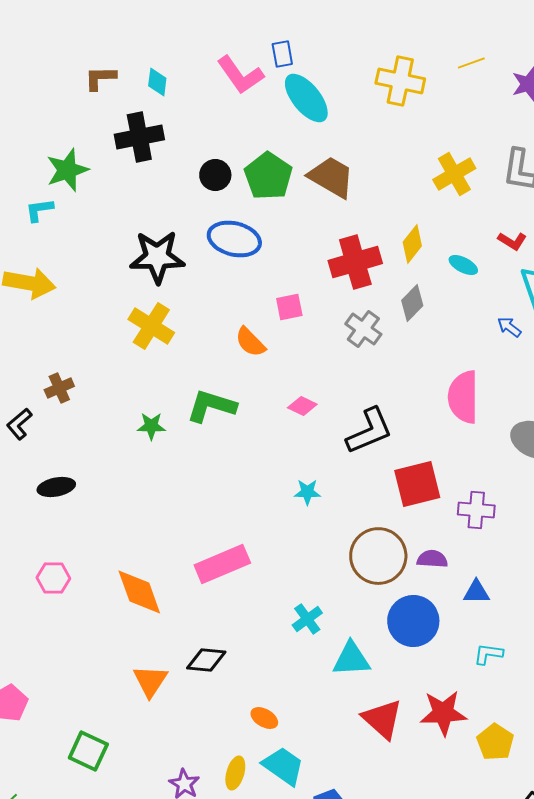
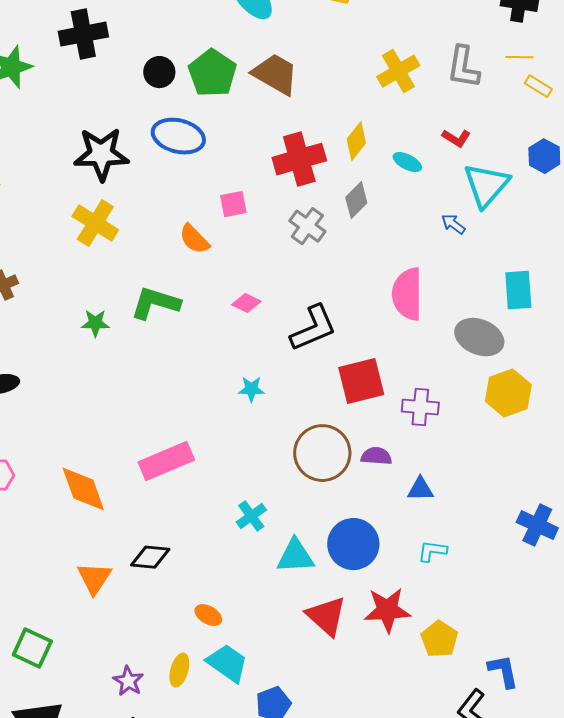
blue circle: (413, 621) -> (353, 544), moved

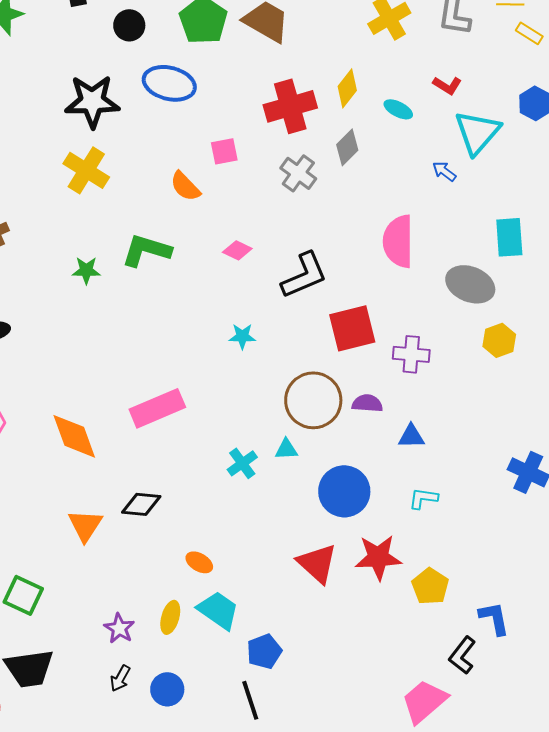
black circle: (159, 72) -> (129, 25), moved
yellow hexagon: (508, 393) -> (499, 340), size x0.7
cyan triangle: (295, 556) -> (286, 449), moved, size x0.6

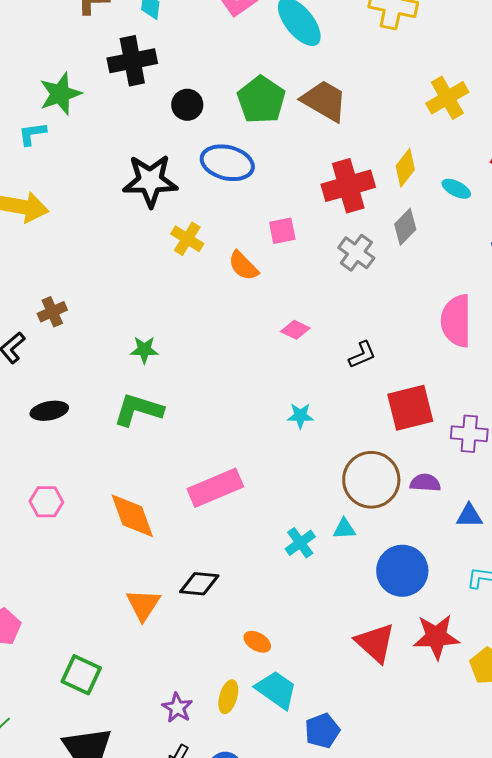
yellow cross: (86, 170) -> (187, 239), moved, size x0.7
green L-shape: (146, 250) -> (138, 410), moved
black L-shape: (304, 275) -> (362, 355), size x0.6

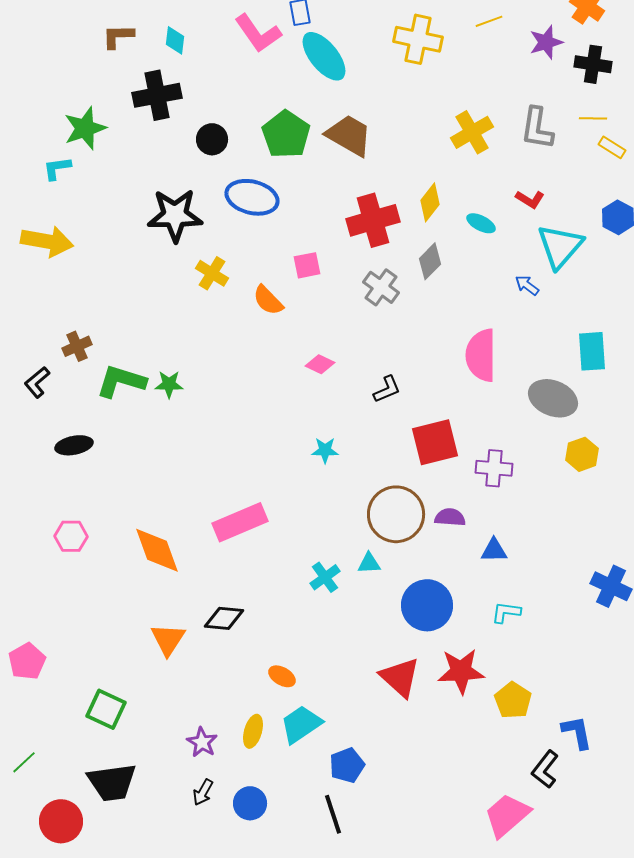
green L-shape: (138, 410) -> (121, 381), moved
cyan trapezoid: (276, 690) -> (301, 724), turned -69

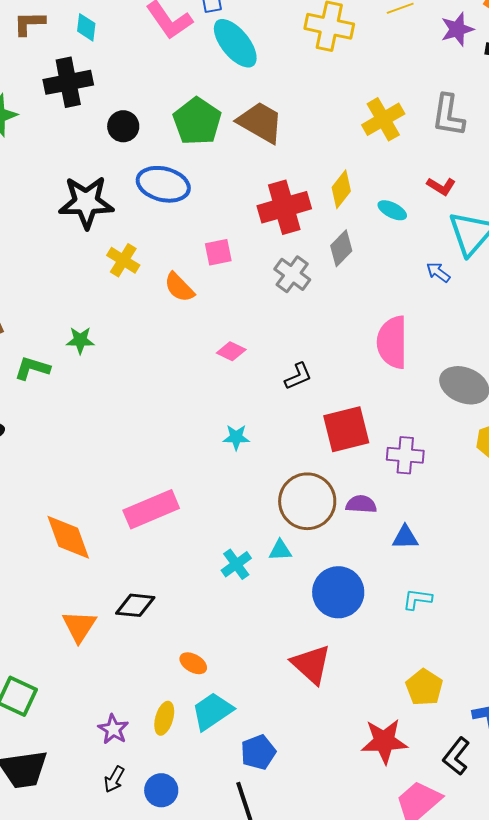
green L-shape: (121, 381) -> (32, 368), size x0.7
green star: (169, 384) -> (80, 340), moved
red star: (461, 671) -> (384, 741), moved

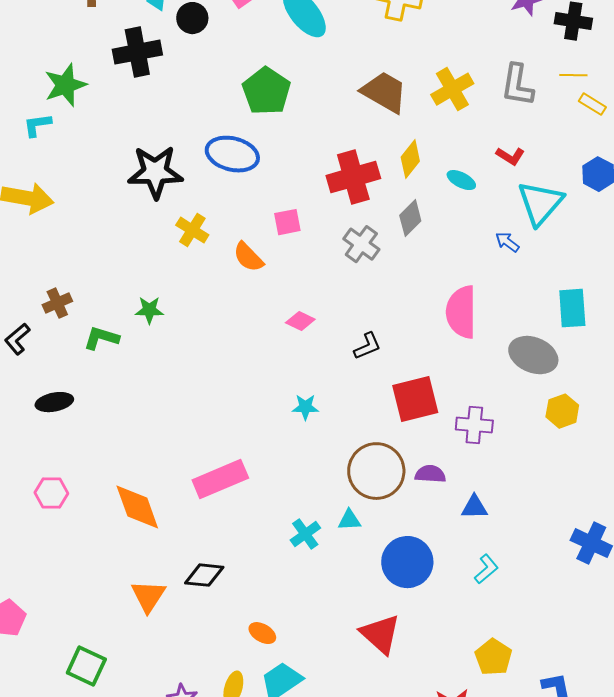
brown trapezoid: (260, 122) -> (384, 92), moved
black circle: (123, 126) -> (192, 18), moved
cyan L-shape: (417, 599) -> (486, 569), turned 132

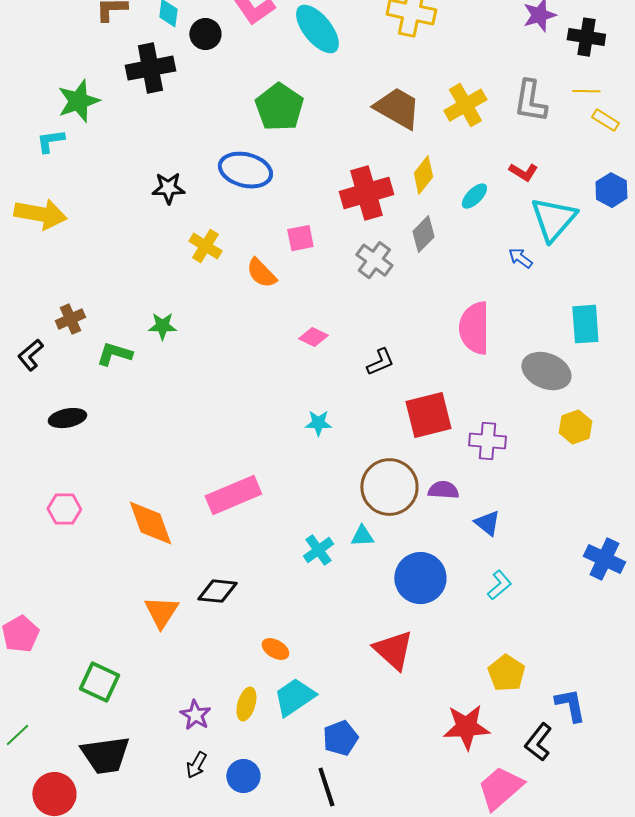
black star: (155, 172) -> (168, 188), size x0.6
cyan ellipse: (461, 180) -> (474, 196), turned -72
blue triangle: (474, 507) -> (487, 523), turned 40

